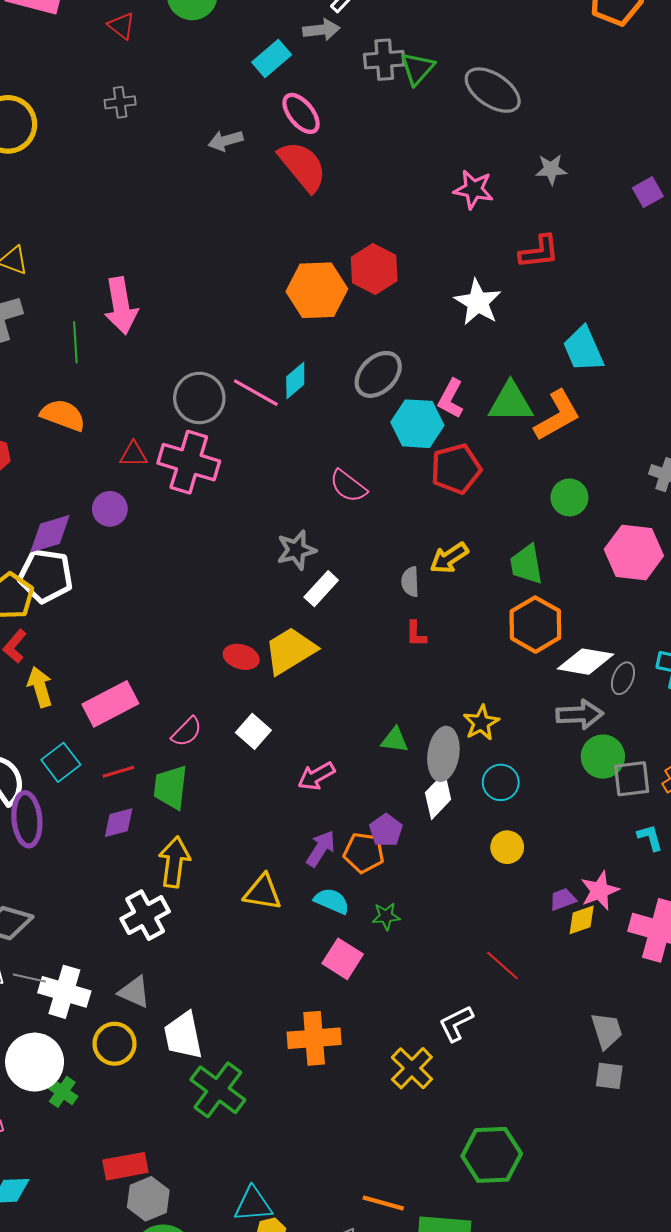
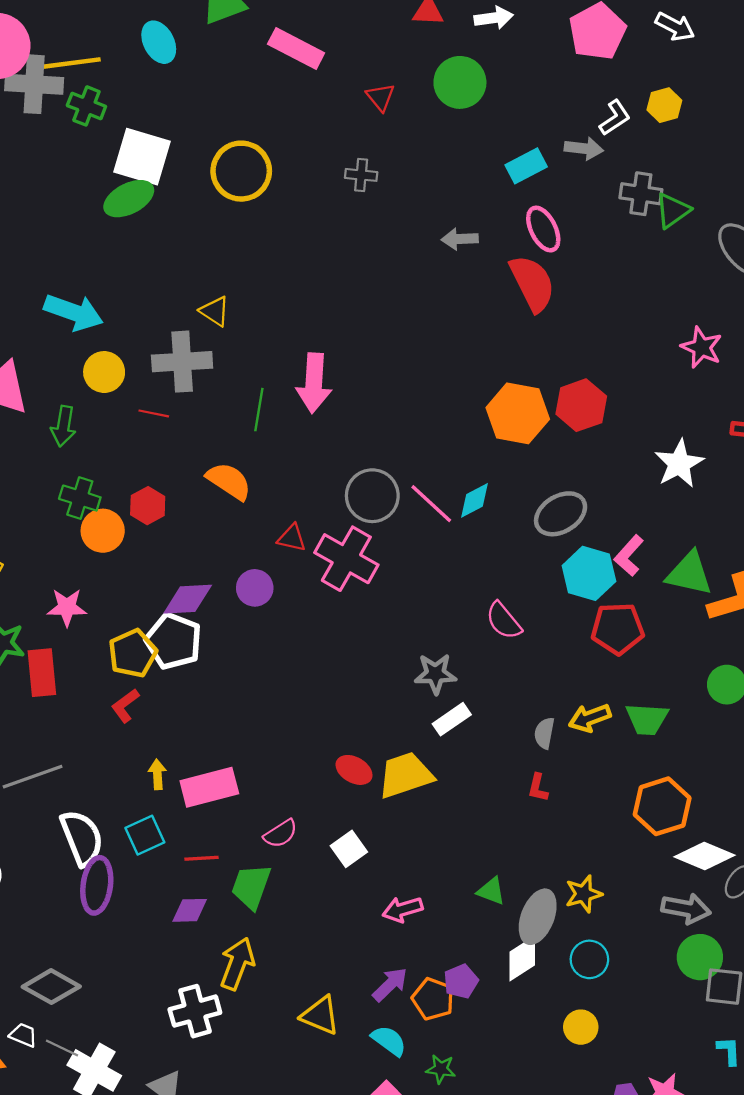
green trapezoid: (526, 564) -> (647, 719), moved, turned -90
yellow arrow: (40, 687) -> (157, 774), moved, size x0.7

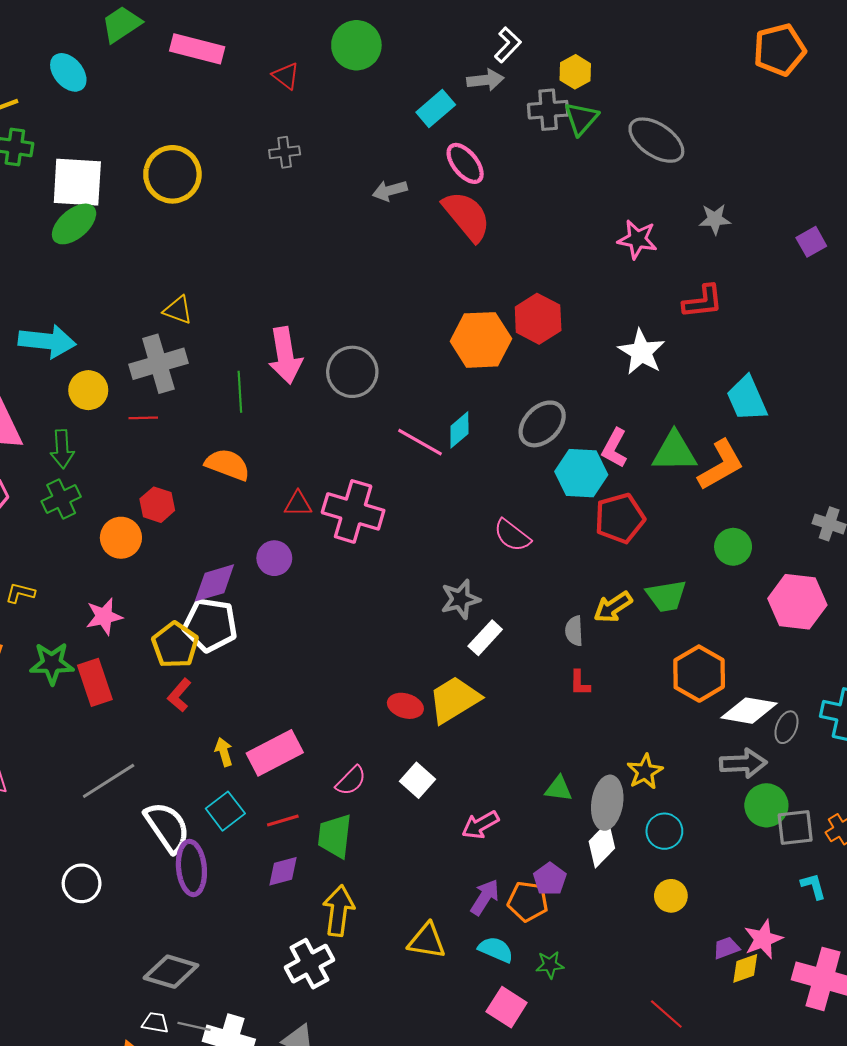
yellow hexagon: (664, 105) -> (575, 72), moved
gray circle: (372, 496) -> (352, 372), moved
green cross: (80, 498) -> (61, 499), moved, turned -30

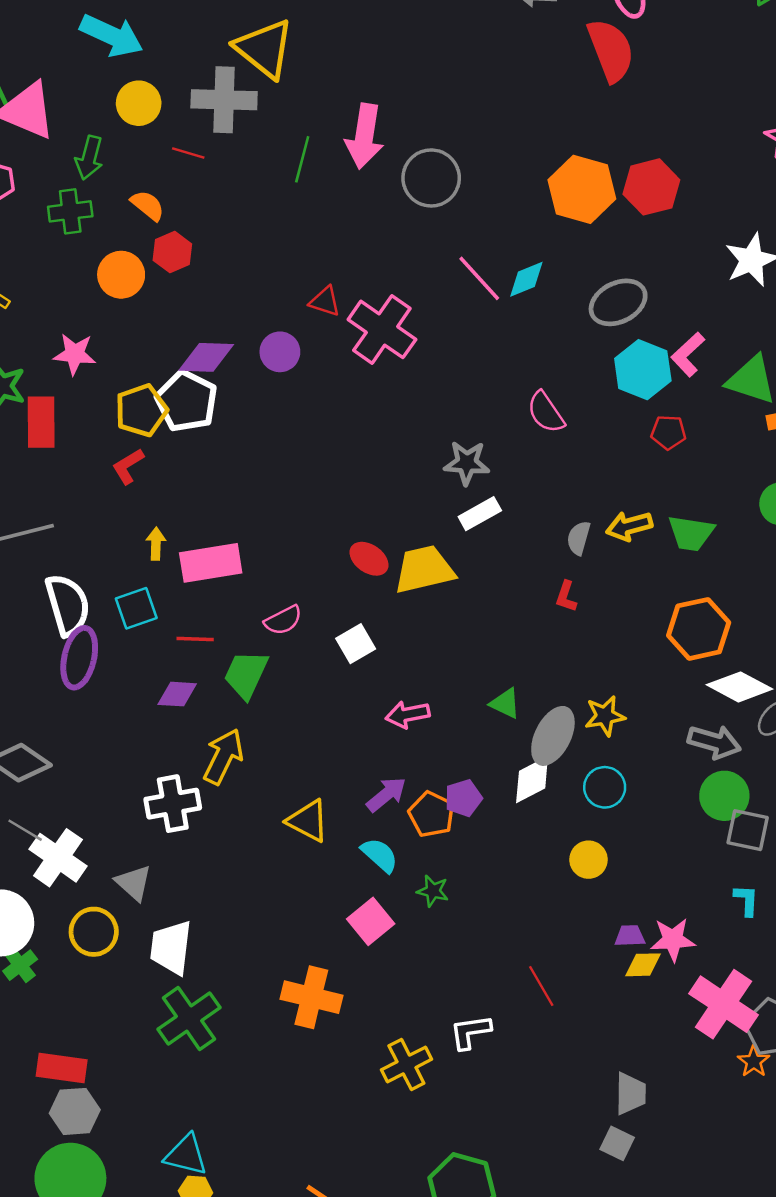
yellow triangle: (178, 310) -> (264, 49), size x1.8
orange semicircle: (227, 465) -> (148, 205), moved, size x0.7
red pentagon: (620, 518) -> (668, 432), size x0.6

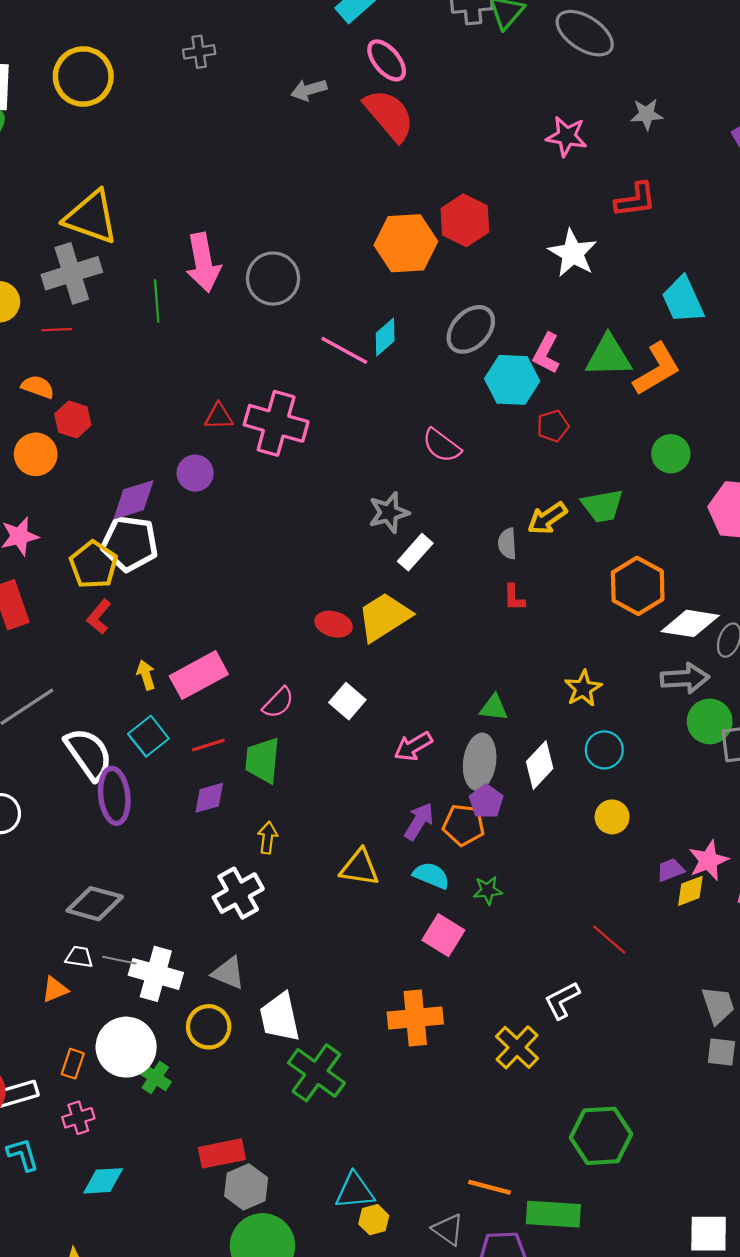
gray ellipse: (553, 736) -> (480, 762), moved
yellow arrow: (223, 757) -> (268, 838), size x0.6

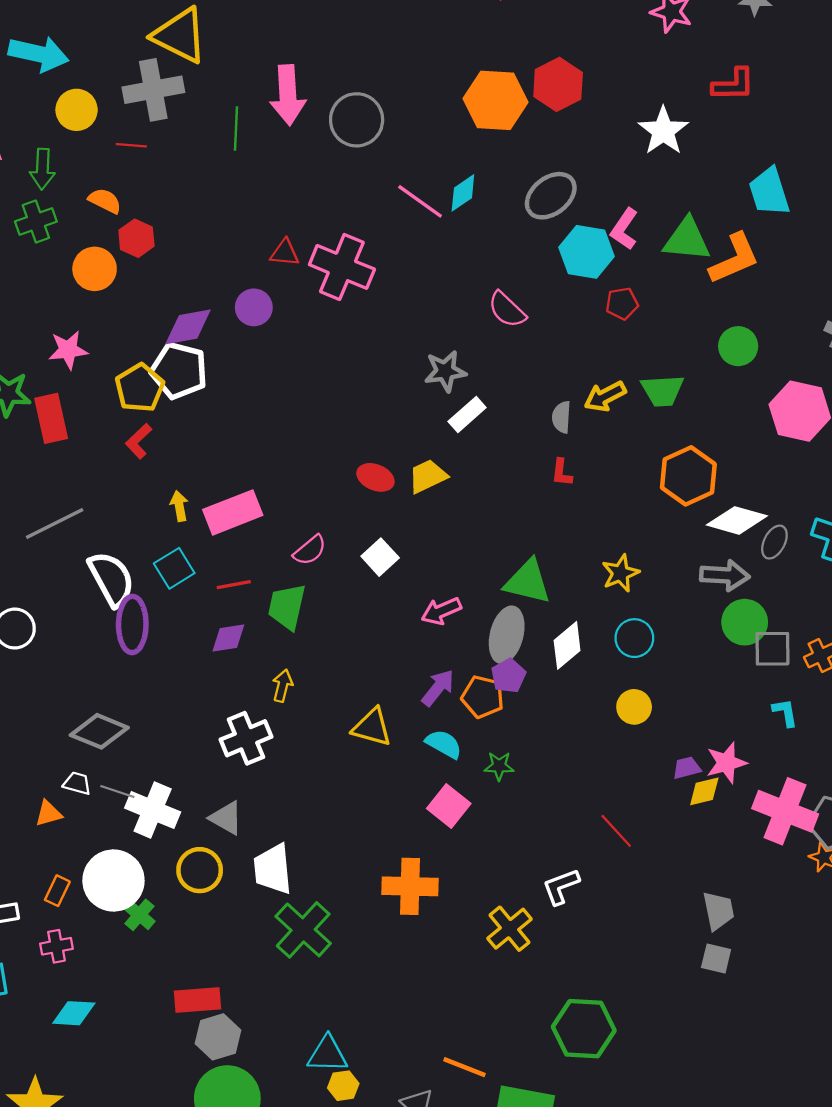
yellow trapezoid: (384, 617) -> (428, 476), size x0.7
green triangle: (494, 708) -> (528, 582), size x1.6

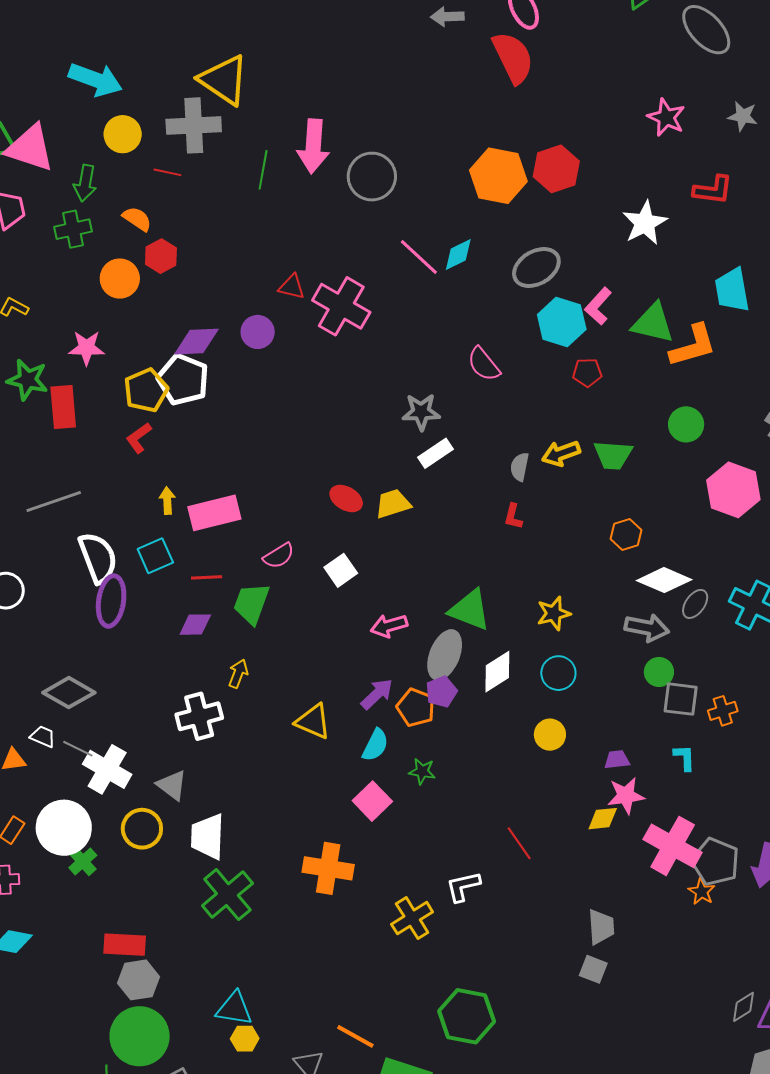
orange hexagon: (688, 476) -> (626, 535), size x0.6
green circle: (745, 622) -> (659, 672), size x0.7
cyan semicircle: (444, 744) -> (375, 745), turned 80
purple trapezoid: (687, 768) -> (617, 760), moved

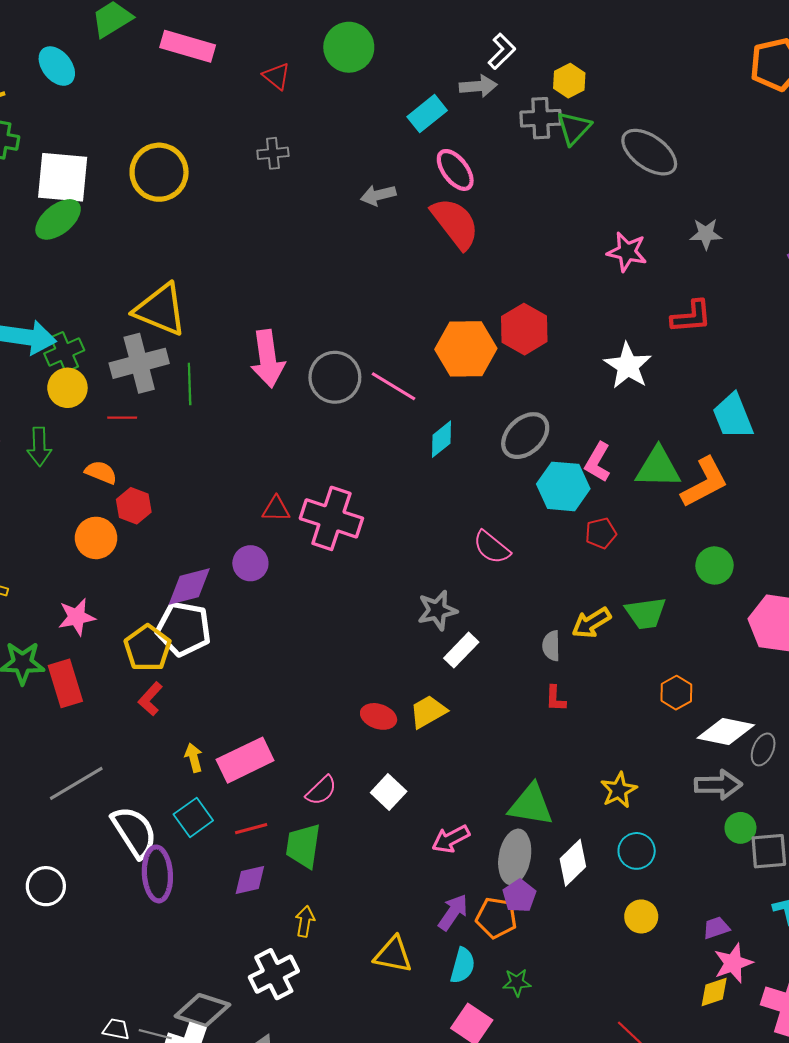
green line: (263, 170) -> (190, 384), moved
green cross: (73, 229) -> (64, 352), moved
pink line: (419, 257) -> (394, 386), moved
gray diamond: (69, 693) -> (202, 1010), moved

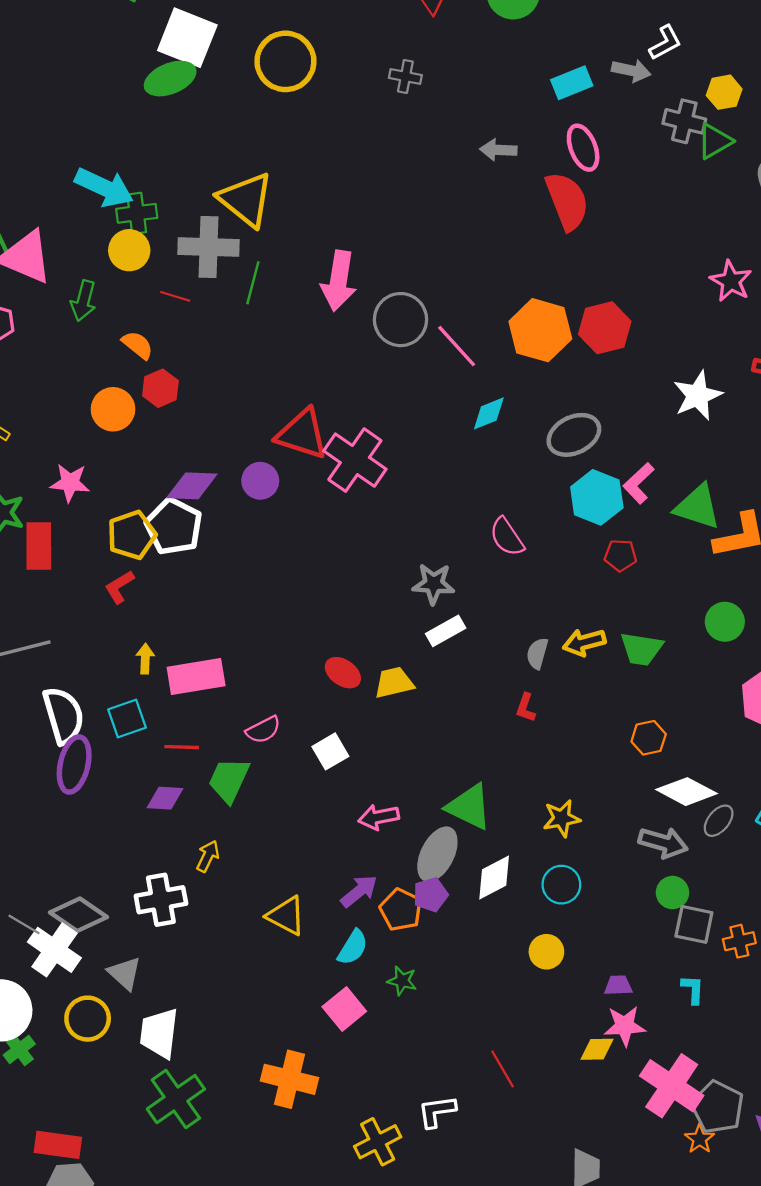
red triangle: (276, 509) -> (302, 434), size x1.8

